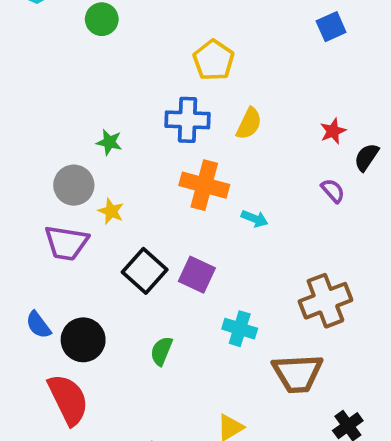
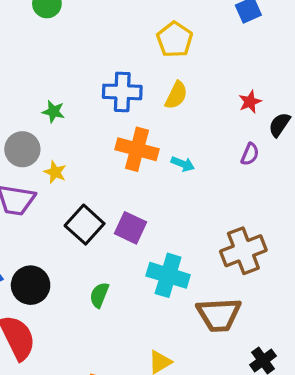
yellow pentagon: (214, 60) -> (175, 40), moved
purple semicircle: (333, 191) -> (250, 154), turned 65
cyan arrow: (255, 219) -> (183, 164), moved
cyan cross: (240, 329) -> (168, 275), size x1.4

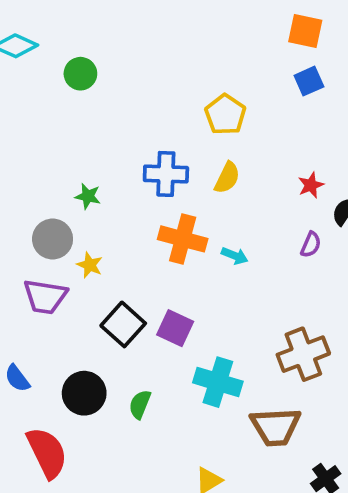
black circle: (31, 285) -> (84, 393), moved

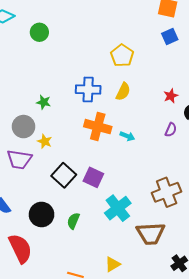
cyan cross: (218, 382) -> (118, 208), turned 35

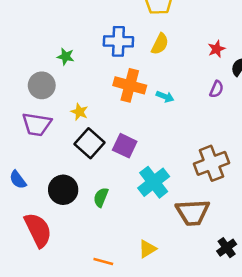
yellow star: (45, 141) -> (79, 112), moved

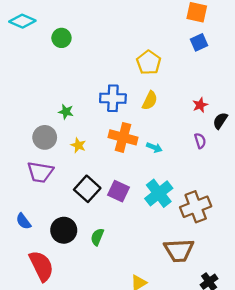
purple semicircle: (217, 89) -> (200, 141), turned -40
yellow star: (79, 112) -> (78, 145), moved
cyan cross: (154, 182) -> (159, 193), moved

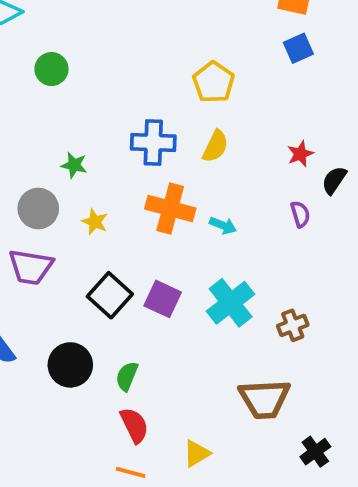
green circle: (61, 38) -> (51, 69), moved
brown cross: (196, 207) -> (293, 325), size x0.6
red semicircle: (41, 266) -> (134, 425), moved, size x0.7

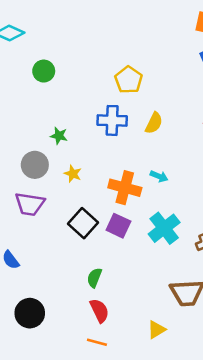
yellow pentagon: (214, 82) -> (129, 80), moved
orange cross: (170, 208) -> (125, 188), moved
black circle: (70, 365) -> (30, 313), moved
yellow triangle: (197, 454) -> (156, 330), moved

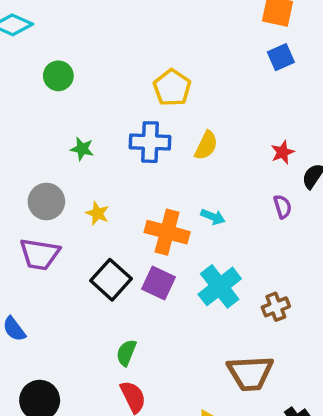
green star: (59, 136) -> (82, 149), moved

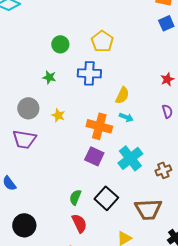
green circle: (58, 76) -> (60, 44), moved
yellow semicircle: (206, 145) -> (122, 95), moved
black square: (111, 280) -> (106, 198), moved

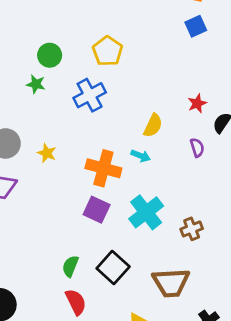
blue cross: (89, 73) -> (90, 95), turned -30
green star: (49, 77) -> (36, 84), moved
yellow semicircle: (122, 95) -> (153, 126), moved

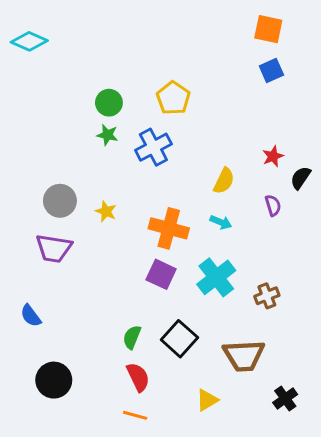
green star: (36, 84) -> (107, 135), moved
cyan arrow: (141, 156) -> (221, 222), moved

